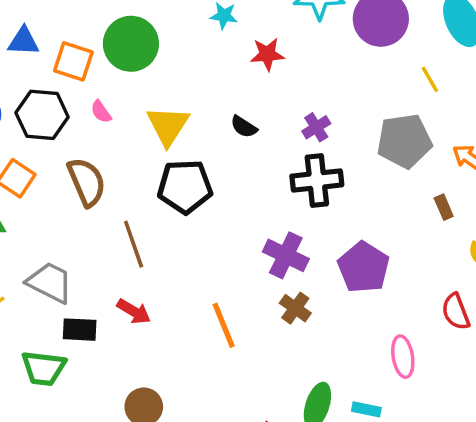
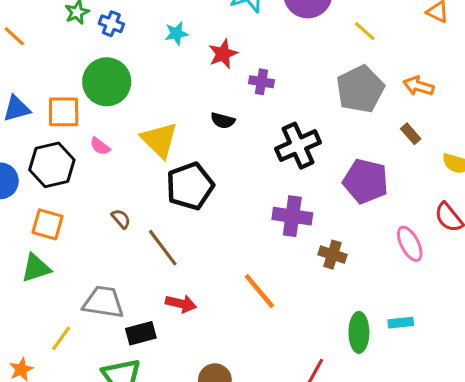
purple cross: (316, 127) -> (261, 82), moved, turned -30
brown semicircle: (87, 182) -> (121, 219), moved, size x0.5
purple pentagon: (364, 267) -> (366, 181), moved
brown cross: (295, 308) -> (333, 255), moved
pink ellipse: (403, 357) -> (410, 244), moved

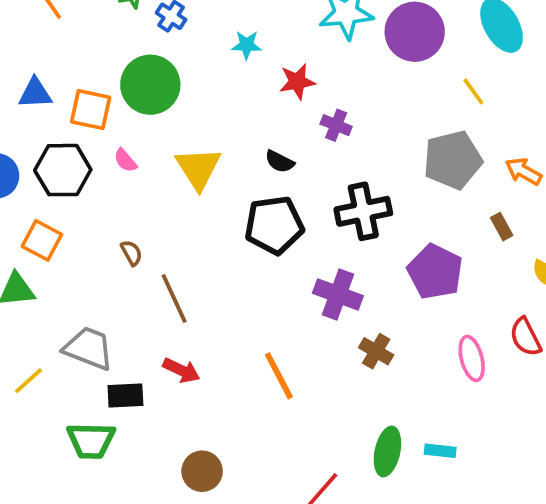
black pentagon: (190, 186) -> (274, 225), moved

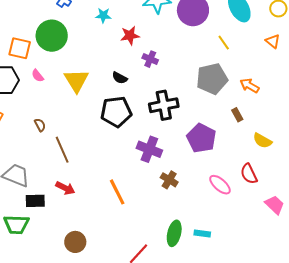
pink ellipse: (472, 358) -> (220, 185), turned -35

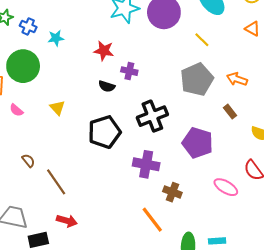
cyan star: (103, 15) -> (56, 38), moved
red star: (130, 35) -> (104, 51), turned 30
black semicircle: (120, 78) -> (107, 86), moved
yellow triangle: (76, 81) -> (57, 108), size x0.6
orange line: (117, 192) -> (152, 220), moved

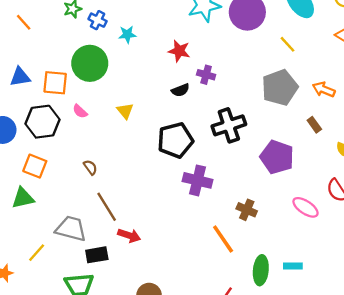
black semicircle: (107, 86) -> (180, 90), turned -42
purple cross: (146, 164) -> (198, 180), moved
brown line: (56, 182) -> (107, 207), moved

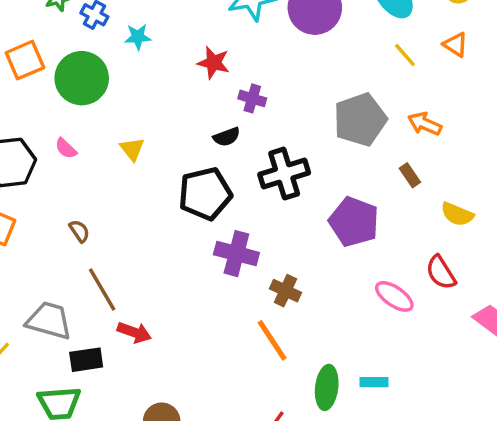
yellow line: (287, 44) -> (405, 55), moved
orange square: (55, 83) -> (25, 60), moved, turned -30
black semicircle: (180, 90) -> (227, 137), moved
brown cross: (247, 210) -> (285, 291), moved

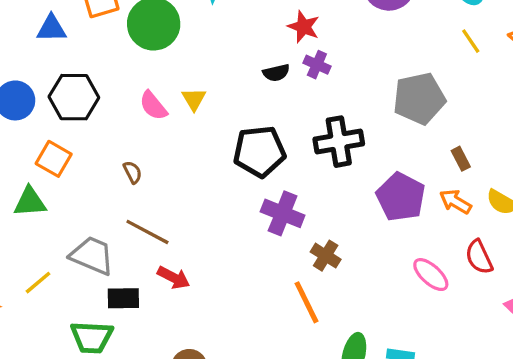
red star: (213, 63) -> (304, 27), moved
orange arrow: (425, 124) -> (455, 202), moved
black semicircle: (227, 137) -> (276, 73), moved
pink semicircle: (66, 148) -> (153, 106), moved, size x1.4
brown line: (102, 290) -> (147, 232), turned -39

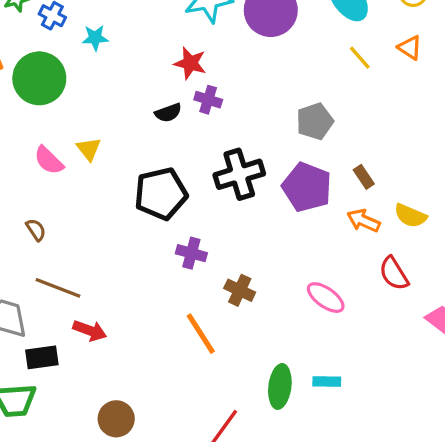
gray pentagon: (419, 98) -> (315, 121), size x0.7
purple pentagon: (401, 197) -> (307, 187), moved
purple cross: (283, 213) -> (191, 253), size x0.7
pink ellipse: (431, 275) -> (326, 298), moved
orange line: (307, 302) -> (201, 334), moved

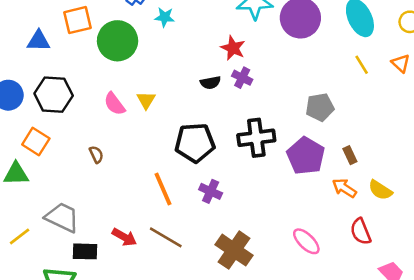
brown line: (58, 288) -> (166, 237), moved
brown cross: (240, 290) -> (234, 250), moved, size x1.6
orange line: (201, 334) -> (163, 189), moved

